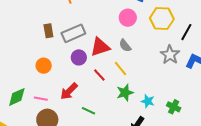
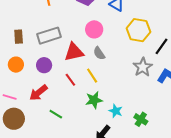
pink circle: (128, 18) -> (94, 29), moved
brown rectangle: (48, 31) -> (19, 37), moved
purple circle: (79, 57) -> (44, 65), moved

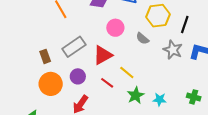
gray semicircle: (99, 53) -> (143, 38), moved
orange circle: (16, 65) -> (51, 84), size x1.5
green cross: (141, 119) -> (194, 97), moved

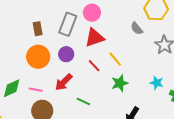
pink circle: (115, 28) -> (92, 13), moved
gray rectangle: (74, 47) -> (68, 24), turned -45
cyan star: (160, 100) -> (157, 83), moved

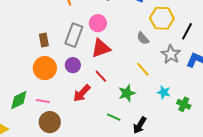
yellow line: (115, 59) -> (143, 69), moved
red arrow: (64, 82) -> (82, 93), moved
green line: (83, 102) -> (114, 117), moved

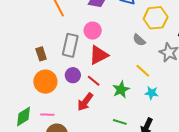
red line: (101, 76) -> (94, 81), moved
cyan star: (164, 92) -> (152, 93), moved
green star: (127, 93) -> (121, 90), moved

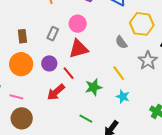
gray rectangle: (70, 45) -> (53, 34), size x0.6

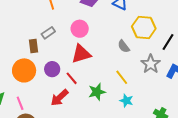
gray rectangle: (53, 34) -> (48, 33), moved, turned 32
brown rectangle: (22, 36) -> (34, 46), moved
pink line: (16, 97) -> (20, 103), turned 56

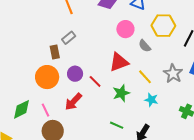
pink circle: (80, 29) -> (125, 29), moved
red triangle: (81, 54) -> (119, 62), moved
gray star: (151, 64) -> (173, 73), moved
red arrow: (59, 98) -> (73, 102), moved

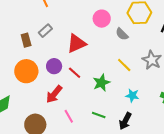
brown rectangle: (55, 52) -> (26, 40), moved
red triangle: (119, 62) -> (76, 43), moved
cyan star: (151, 100) -> (132, 96), moved
pink line: (45, 110) -> (69, 116), moved

